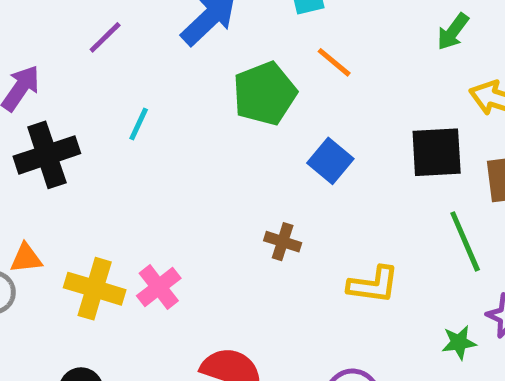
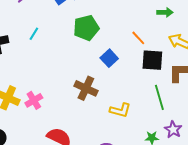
green arrow: (453, 32) -> (165, 12), turned -133
orange line: (334, 62) -> (138, 38), moved
brown cross: (283, 242) -> (86, 88), size x1.6

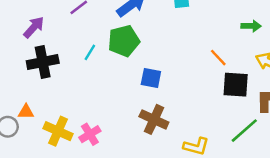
green pentagon: (86, 28) -> (124, 41), moved
blue square: (109, 58) -> (151, 78), moved, turned -36
green line: (159, 97) -> (244, 131), turned 65

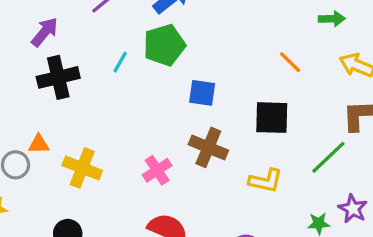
black square: (236, 85) -> (272, 118), moved
pink cross: (90, 134) -> (157, 170), moved

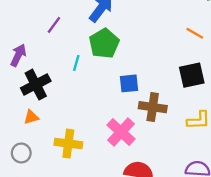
blue square: (202, 93) -> (129, 83), moved
orange triangle: (39, 144) -> (31, 117), moved
pink cross: (157, 170) -> (121, 132), size x1.4

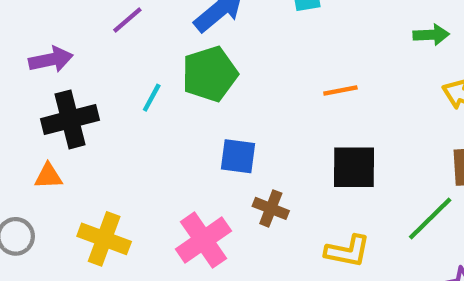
orange line: (195, 33) -> (340, 91), moved, turned -54
purple arrow: (18, 55) -> (51, 60), turned 40
brown cross: (153, 107) -> (271, 208), size x0.7

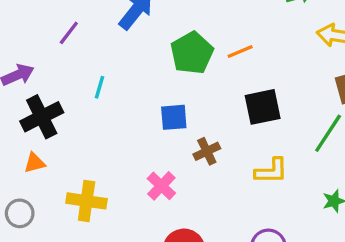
green pentagon: (210, 74) -> (192, 53), moved
brown cross: (271, 208) -> (207, 151), turned -35
pink cross: (203, 240) -> (161, 186), size x0.7

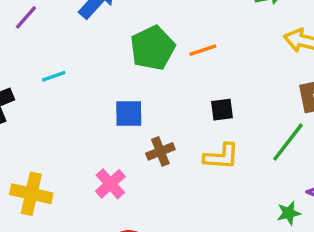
cyan line: (100, 87) -> (54, 76), turned 50
black square: (263, 107) -> (222, 110), size x0.6
yellow L-shape: (271, 171) -> (221, 156), moved

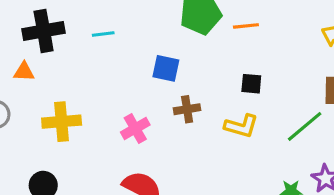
cyan line: (54, 76) -> (103, 34), moved
yellow cross: (31, 194) -> (62, 122), turned -30

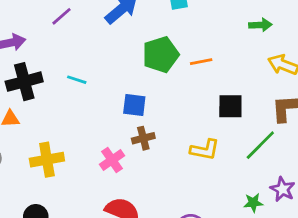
cyan line: (103, 34) -> (77, 80), turned 30
black square: (251, 84) -> (230, 106), moved, size x1.4
brown cross: (187, 109) -> (143, 138), moved

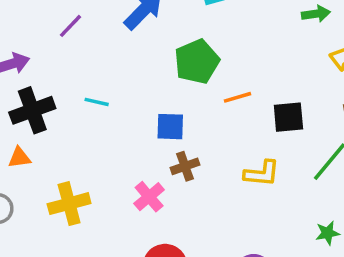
orange line: (201, 62) -> (238, 97), moved

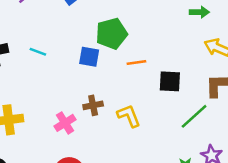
blue square: (170, 127) -> (89, 57), moved
yellow L-shape: (262, 173) -> (129, 116), moved, turned -125

